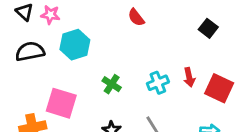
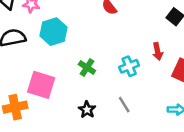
red arrow: (189, 77) -> (158, 51), moved

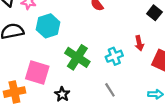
green cross: (87, 67) -> (77, 57), size x1.6
black star: (87, 110) -> (62, 94), moved

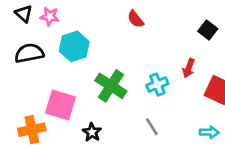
red arrow: (139, 43) -> (189, 68), turned 32

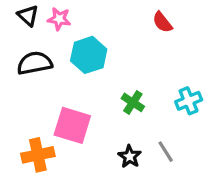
green cross: (111, 86) -> (133, 102), size x0.6
gray line: (152, 127) -> (166, 152), moved
black star: (92, 132) -> (130, 157), moved

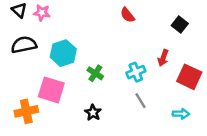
red semicircle: (162, 22) -> (127, 15), moved
cyan hexagon: (89, 55) -> (63, 53), moved
gray line: (166, 152) -> (141, 101), moved

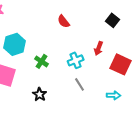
red semicircle: (127, 15) -> (64, 21), moved

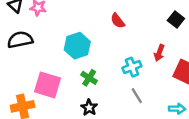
cyan hexagon: (15, 44) -> (77, 46), moved
green cross: (42, 61) -> (89, 78), moved

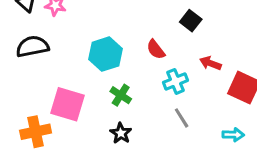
black square: (176, 20) -> (191, 21), moved
red semicircle: (118, 21) -> (156, 50), moved
red arrow: (159, 53) -> (210, 63), turned 91

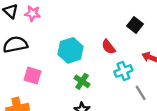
pink square: (67, 104) -> (33, 76), moved, size x0.7
gray line: (182, 118) -> (141, 93), moved

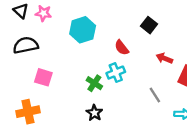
cyan hexagon: (71, 50) -> (83, 30), moved
cyan cross: (123, 71) -> (116, 73), moved

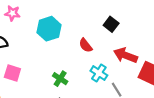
red arrow: (164, 58) -> (125, 55), size x1.5
cyan cross: (116, 73) -> (99, 73), moved, turned -35

